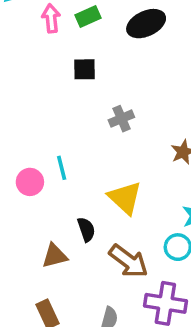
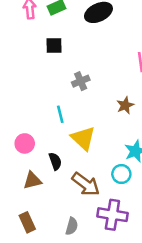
cyan line: (62, 168) -> (60, 114), moved
pink circle: (30, 182) -> (25, 143), moved

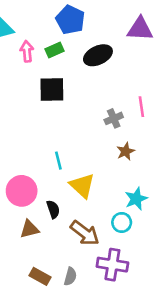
black square: (54, 46) -> (52, 90), size x1.5
gray cross: (81, 81) -> (114, 118), moved
pink circle: (25, 143) -> (22, 191), size x1.5
brown rectangle: (27, 222) -> (40, 276), moved, turned -36

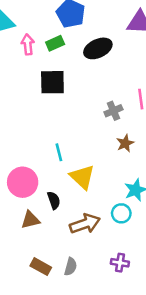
brown arrow: (85, 233) -> (85, 224), turned -56
purple cross: (112, 265) -> (120, 263), moved, size x0.6

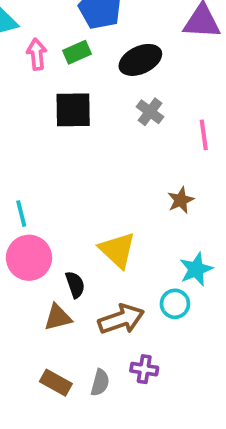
gray cross: (113, 111) -> (150, 112), moved, turned -30
cyan line: (59, 152) -> (21, 214), moved
brown triangle: (30, 220) -> (58, 317), moved
purple cross: (120, 263) -> (144, 369), moved

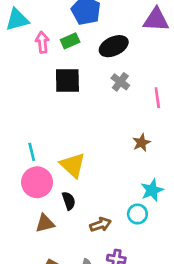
yellow triangle: (117, 250) -> (73, 165), moved
brown triangle: (58, 317) -> (45, 223), moved
brown arrow: (121, 319) -> (100, 225), size x0.7

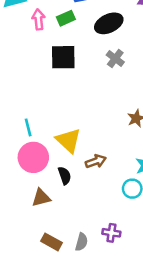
brown arrow: (100, 225) -> (96, 161), moved

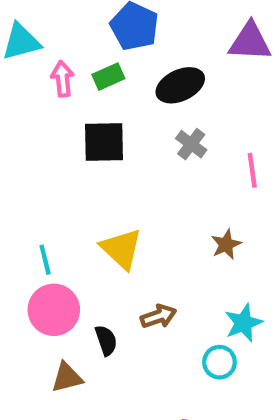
yellow triangle: (68, 140) -> (121, 249), moved

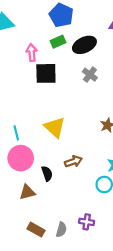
green rectangle: (108, 77) -> (58, 42), moved
pink arrow: (63, 79) -> (32, 53), moved

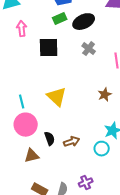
pink arrow: (32, 53) -> (22, 29), moved
brown arrow: (73, 161) -> (72, 142), moved
purple cross: (87, 222) -> (86, 183), turned -32

